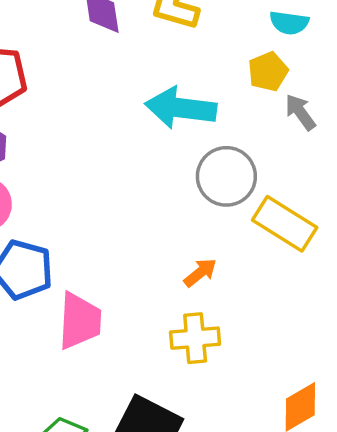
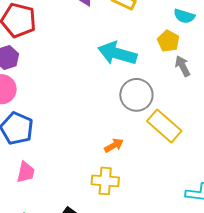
yellow pentagon: (268, 72) -> (168, 41), turned -30
pink trapezoid: (80, 321) -> (26, 172), moved, size x0.7

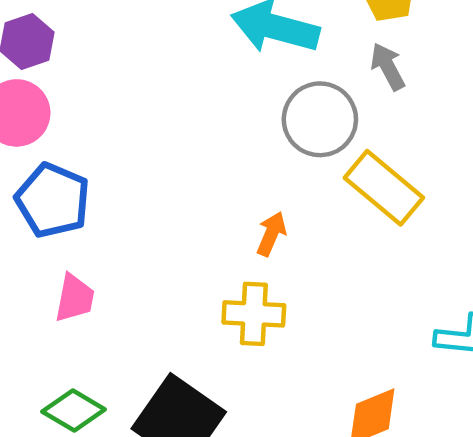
gray arrow: (183, 66) -> (388, 67), moved
orange arrow: (114, 145) -> (271, 234), turned -36

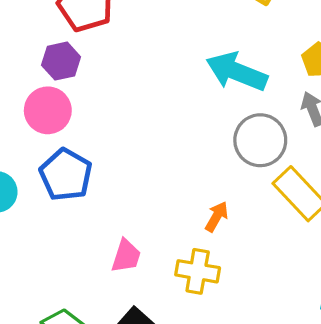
pink trapezoid: (75, 298) -> (126, 256), moved

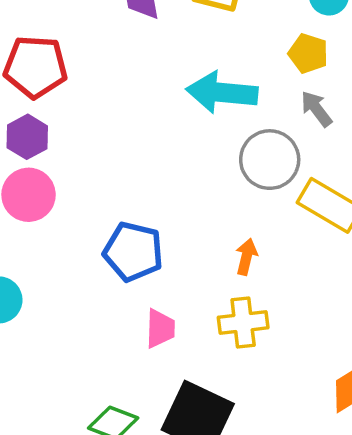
blue pentagon: (66, 175) -> (133, 252), moved

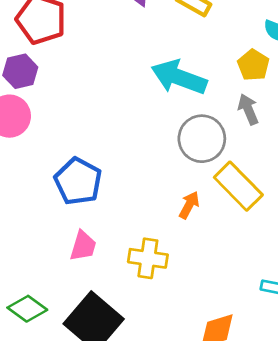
orange arrow: (246, 257) -> (189, 205), moved

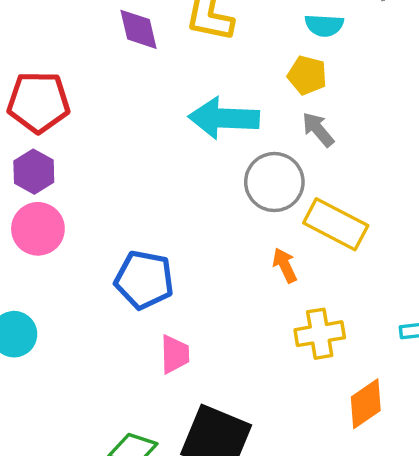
orange arrow: (189, 205) -> (285, 265), turned -36
yellow cross: (148, 258) -> (320, 334), moved

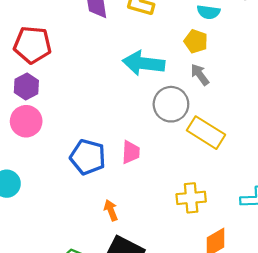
orange arrow: (285, 265) -> (111, 210), moved
pink trapezoid: (175, 354) -> (131, 152), moved

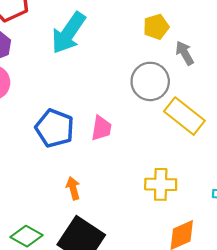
yellow pentagon: (196, 41) -> (156, 27), moved, turned 30
cyan arrow: (144, 63) -> (68, 33), moved, turned -69

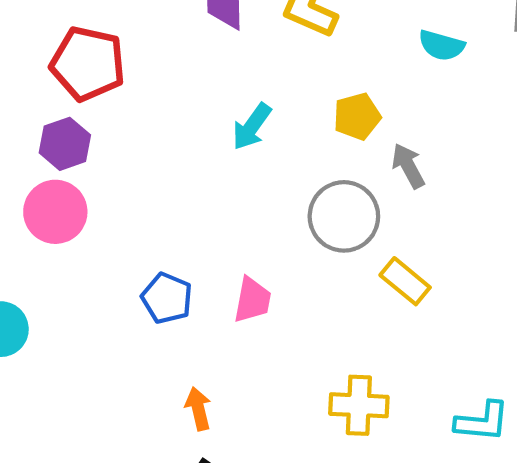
cyan arrow: (68, 33) -> (252, 127), moved, size x0.6
yellow rectangle: (184, 116) -> (405, 281), size x0.7
blue pentagon: (55, 128) -> (167, 298), size x0.7

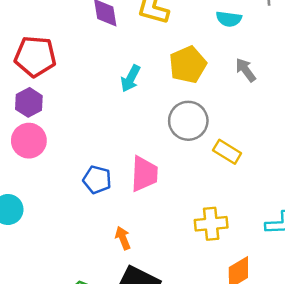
yellow pentagon: (357, 116) -> (188, 65), size x1.4
gray arrow: (408, 166) -> (246, 70), moved
pink trapezoid: (252, 300) -> (144, 174), size x1.4

